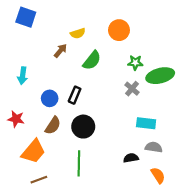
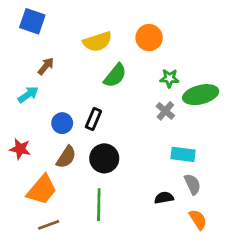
yellow semicircle: (78, 33) -> (97, 42), size x1.5
brown arrow: (60, 51) -> (46, 66), moved
cyan arrow: (23, 76) -> (28, 95), turned -133
gray semicircle: (154, 147) -> (192, 184), turned 56

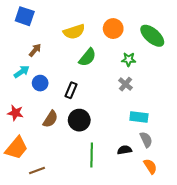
green ellipse: (201, 95) -> (152, 36), moved, turned 55
blue circle: (62, 123) -> (40, 83), moved
orange trapezoid: (42, 190) -> (16, 148), moved
green line: (99, 205) -> (92, 155), moved

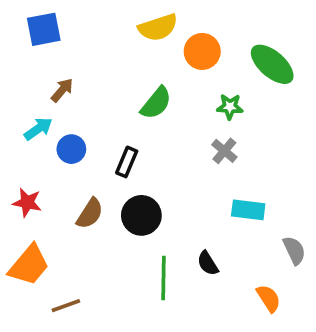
blue square: (25, 16) -> (44, 29), turned -30
yellow semicircle: (74, 32) -> (158, 27), moved
gray semicircle: (146, 140) -> (294, 250), moved
black semicircle: (124, 150) -> (208, 263), moved, turned -112

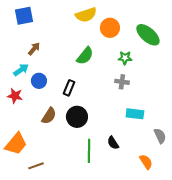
gray cross: (224, 151) -> (122, 82), turned -32
red star: (27, 202) -> (15, 96), moved

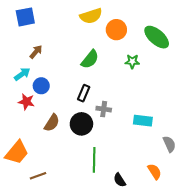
gray cross: (122, 82) -> (104, 109), moved
black rectangle: (69, 88) -> (84, 93), moved
red star: (15, 96) -> (26, 102), moved
black semicircle: (113, 143) -> (120, 180), moved

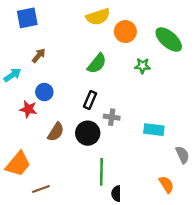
cyan arrow: (22, 74) -> (12, 75), moved
black semicircle: (120, 180) -> (116, 194), moved, turned 32

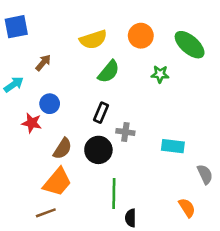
yellow semicircle: (98, 17) -> (93, 40), moved
blue square: (27, 18) -> (16, 27), moved
orange trapezoid: (18, 164) -> (57, 182), moved

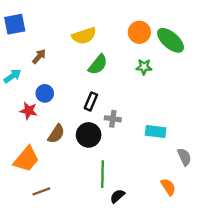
orange circle: (141, 36) -> (139, 32), moved
orange trapezoid: (57, 182) -> (26, 159), moved
black semicircle: (131, 218) -> (117, 196), turned 49

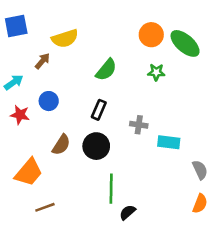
yellow semicircle: (84, 36) -> (65, 38), moved
red star: (29, 111) -> (20, 115), moved
gray cross: (113, 119) -> (139, 125), moved
orange semicircle: (168, 187) -> (200, 204), moved, turned 54

